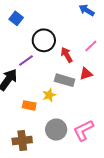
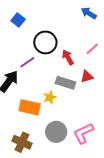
orange rectangle: (29, 105) -> (30, 107), size x1.5
brown cross: (22, 140) -> (22, 142), turned 30

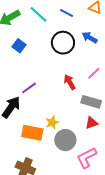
black circle: (45, 42) -> (63, 43), moved
red triangle: (87, 77) -> (92, 123), moved
gray rectangle: (65, 83) -> (91, 102), moved
gray circle: (56, 132) -> (65, 140), moved

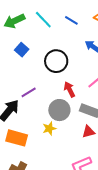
black circle: (63, 43) -> (56, 61), moved
orange rectangle: (32, 133) -> (17, 138), moved
gray circle: (65, 140) -> (59, 110), moved

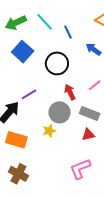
blue line: (71, 20) -> (68, 32), moved, turned 32
blue square: (22, 50) -> (23, 52), size x1.5

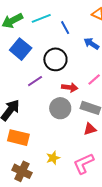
cyan line: (45, 22) -> (41, 18), turned -66
red arrow: (70, 92) -> (70, 87), turned 126
purple line: (29, 94) -> (35, 81), moved
yellow star: (49, 131) -> (53, 158), moved

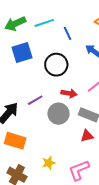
blue square: (21, 49) -> (22, 52), turned 30
purple line: (35, 81) -> (35, 100), moved

